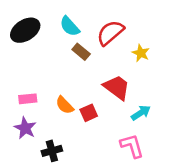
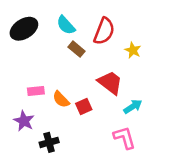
red semicircle: (110, 33) -> (104, 31), turned 152
pink rectangle: (28, 99) -> (36, 91), moved

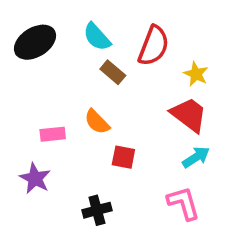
red trapezoid: (110, 83) -> (189, 115), moved
orange semicircle: (61, 99) -> (97, 122), moved
red square: (84, 107) -> (123, 157), turned 35
black cross: (49, 142) -> (97, 210), moved

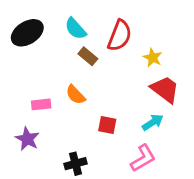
red trapezoid: (189, 115) -> (165, 89), moved
red square: (123, 157) -> (107, 125), moved
pink L-shape: (184, 203) -> (143, 158), turned 76

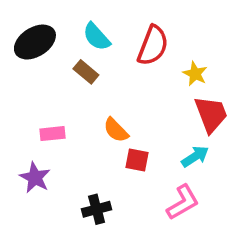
brown rectangle: (88, 56) -> (86, 72), moved
red trapezoid: (165, 89) -> (211, 114), turned 32
orange semicircle: (76, 95) -> (116, 130), moved

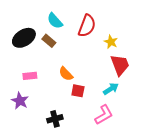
black ellipse: (35, 42) -> (24, 38), moved

